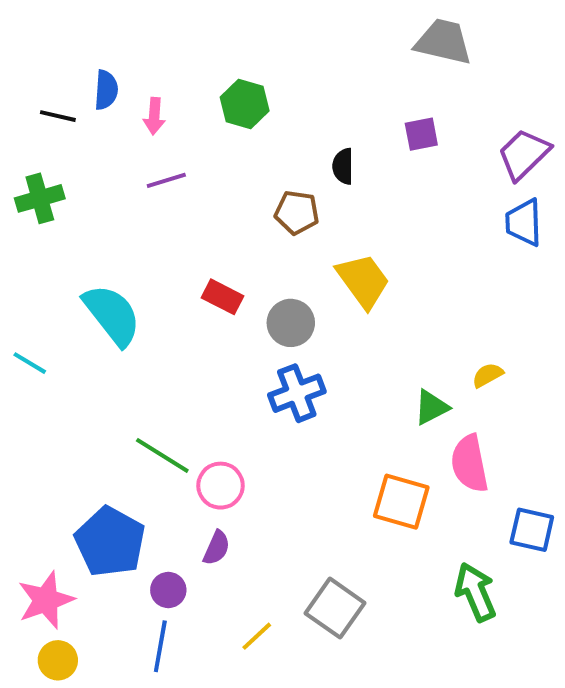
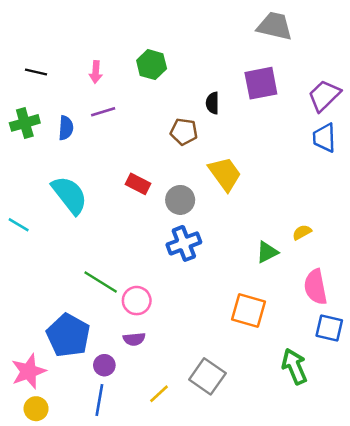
blue semicircle: (106, 90) -> (66, 128), moved
purple square: (421, 134) -> (261, 83), size x1.6
pink semicircle: (470, 463) -> (316, 287), moved
purple semicircle: (217, 548) -> (134, 339), turned 60

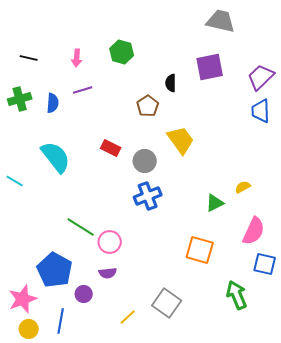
brown pentagon: (184, 132) -> (148, 106), turned 30
pink semicircle: (316, 287) -> (254, 231), turned -144
blue line: (99, 400) -> (61, 321), moved

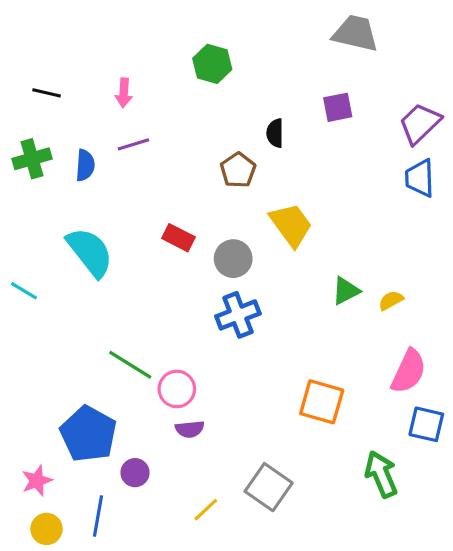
green hexagon: (122, 52) -> (212, 64), moved
purple square: (210, 67) -> (338, 107), size x0.7
green triangle: (215, 203) -> (346, 291), moved
purple semicircle: (108, 273) -> (190, 429), moved
pink star: (23, 299) -> (37, 481), size x0.7

